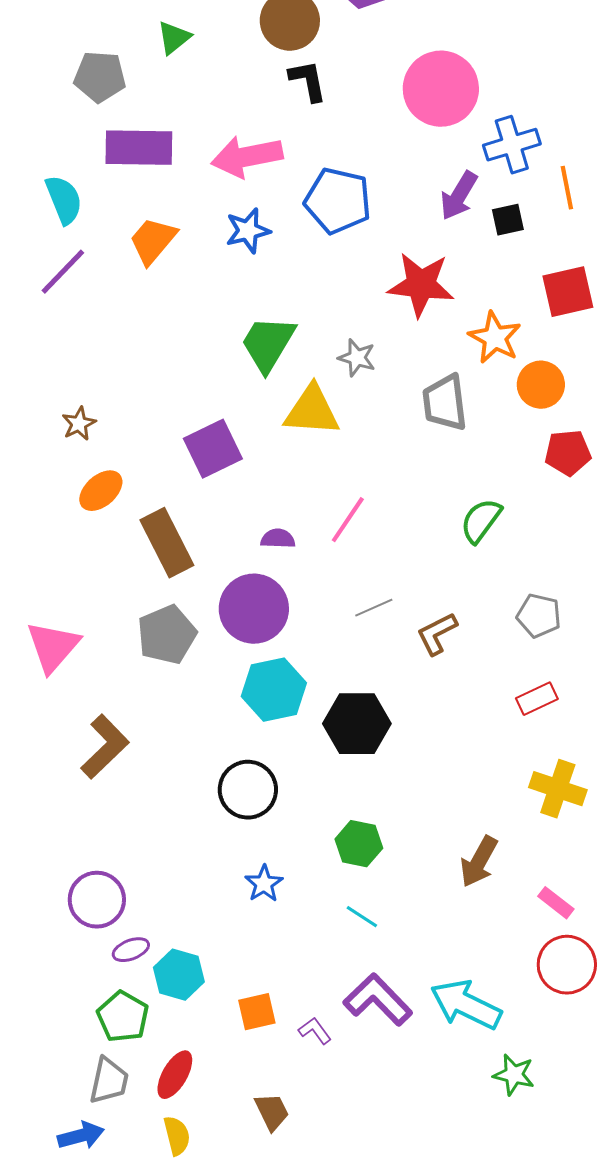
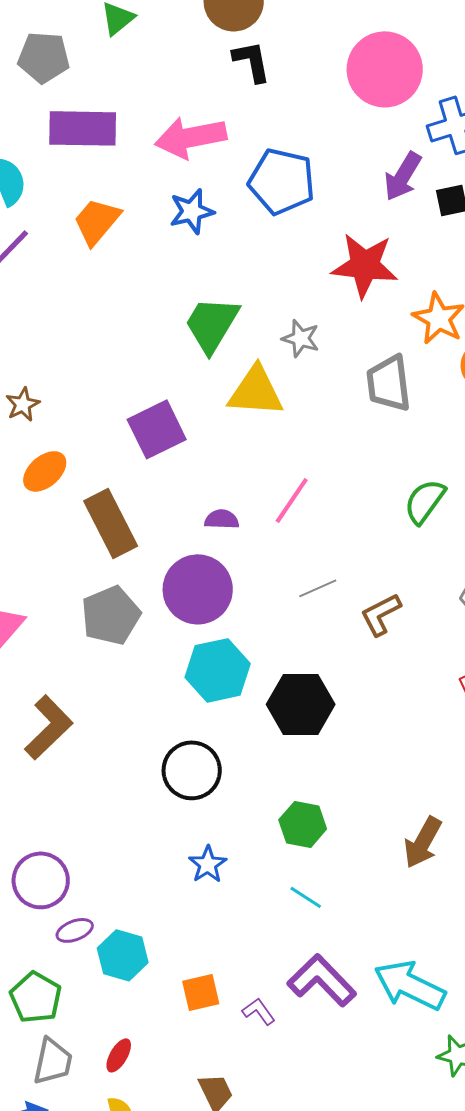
green pentagon: (123, 1017) -> (36, 997), moved
red ellipse: (175, 1075) -> (119, 1055), size x0.7

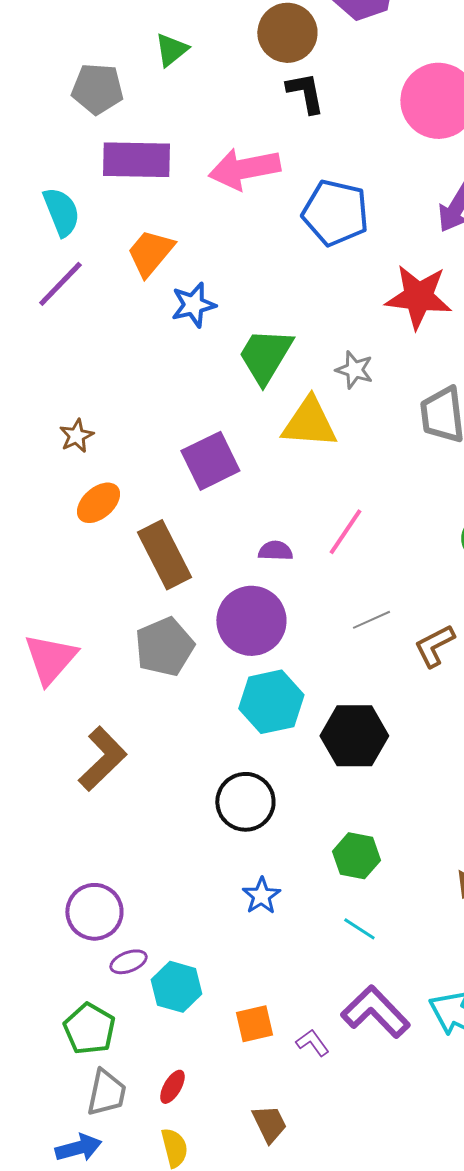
blue star: (192, 211) -> (193, 305), moved

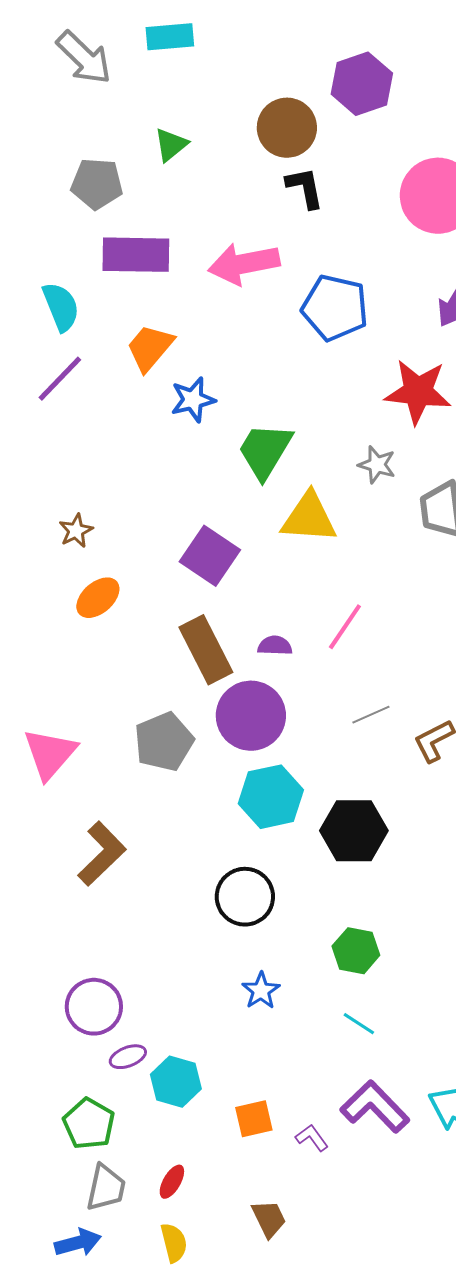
gray star: (354, 370) -> (377, 465), moved
purple square: (210, 461) -> (210, 556), turned -30
brown rectangle: (164, 555) -> (206, 650), moved

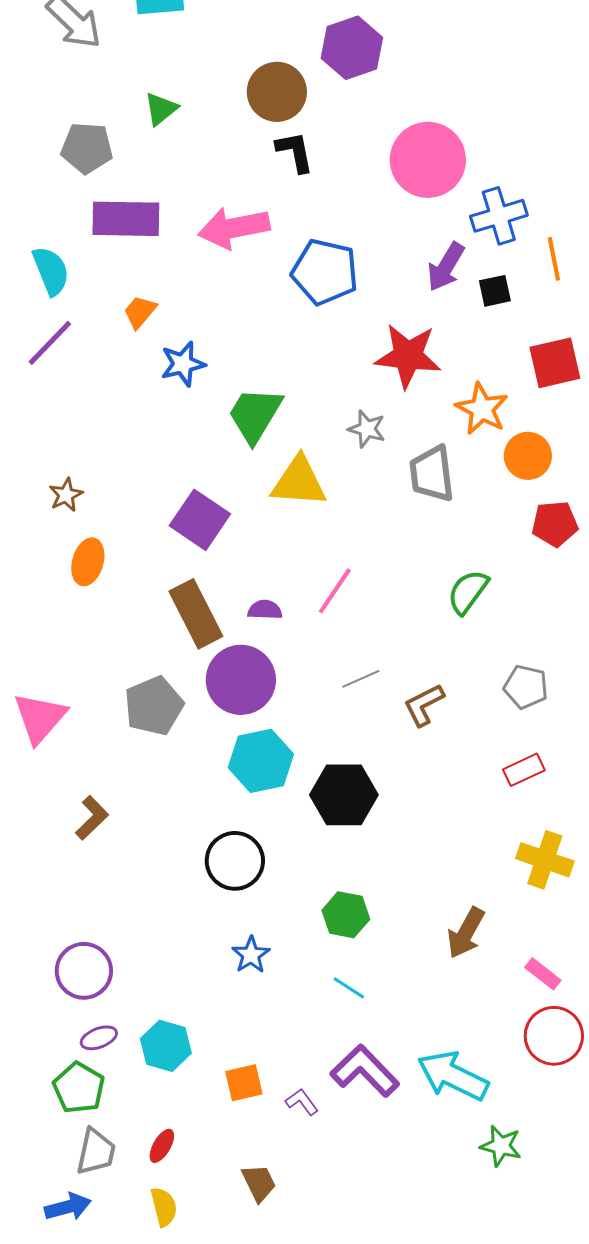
orange trapezoid: (150, 348) -> (140, 312), size x0.7
orange ellipse: (98, 598) -> (88, 562), turned -33
brown L-shape: (102, 854) -> (92, 818), size x0.7
purple ellipse: (128, 1057) -> (99, 1038), moved

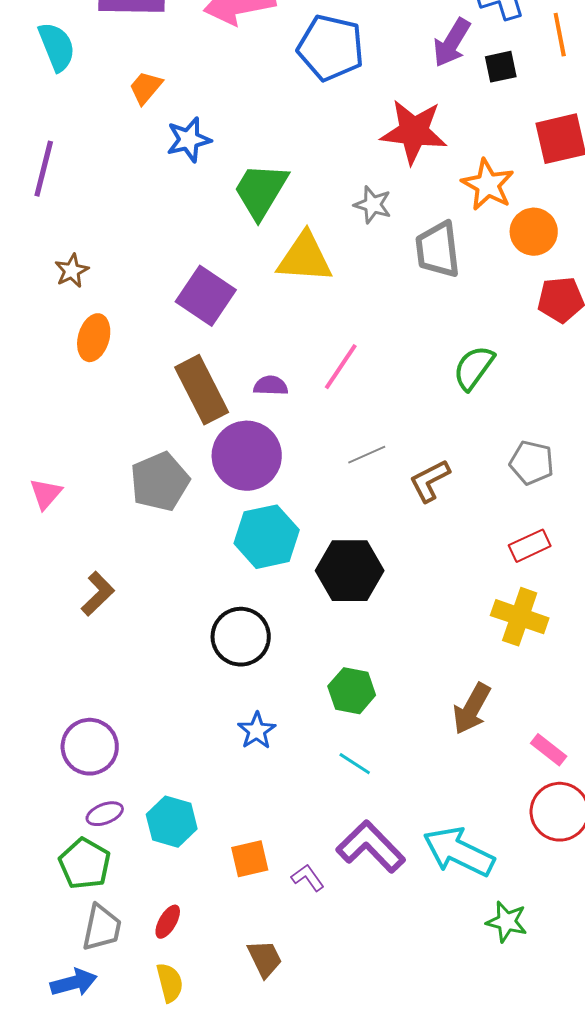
purple line: (50, 343) -> (44, 169), moved, turned -30
pink triangle: (40, 718) -> (46, 494), size x0.6
yellow cross: (545, 860) -> (520, 617), moved

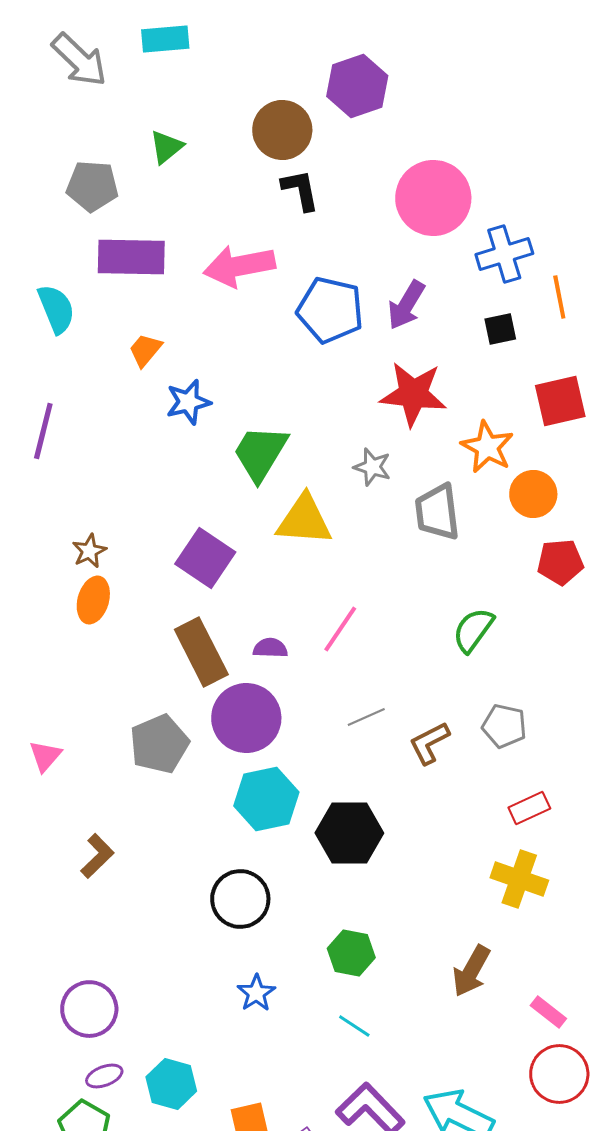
purple arrow: (452, 43) -> (406, 305), moved
brown star: (72, 271) -> (89, 551), moved
gray pentagon: (532, 463) -> (504, 726), moved

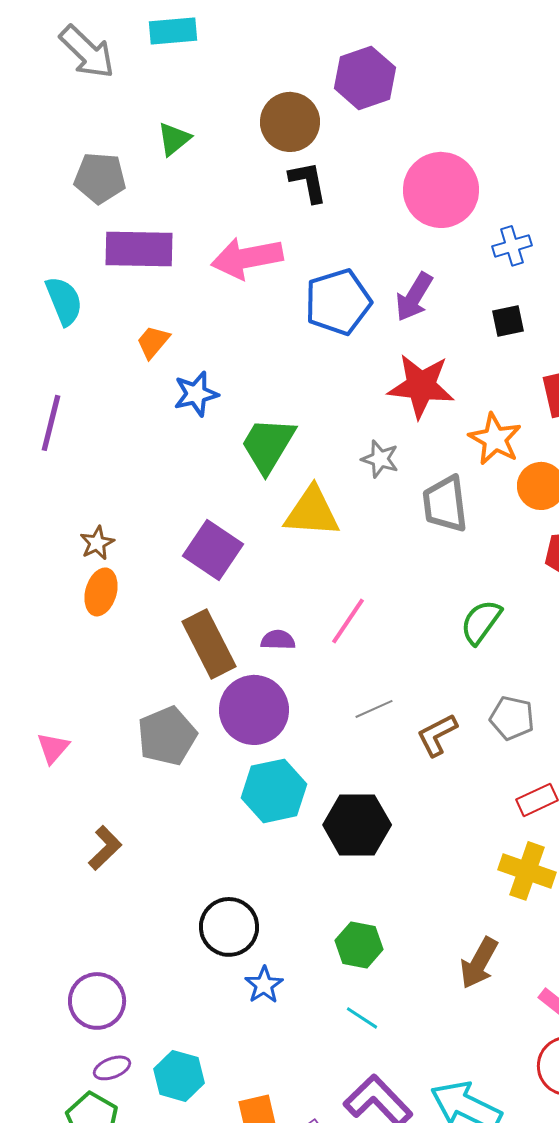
blue cross: (504, 254) -> (512, 246), size x0.7
blue pentagon: (330, 310) -> (338, 302), turned -30
black circle: (240, 899) -> (229, 927), moved

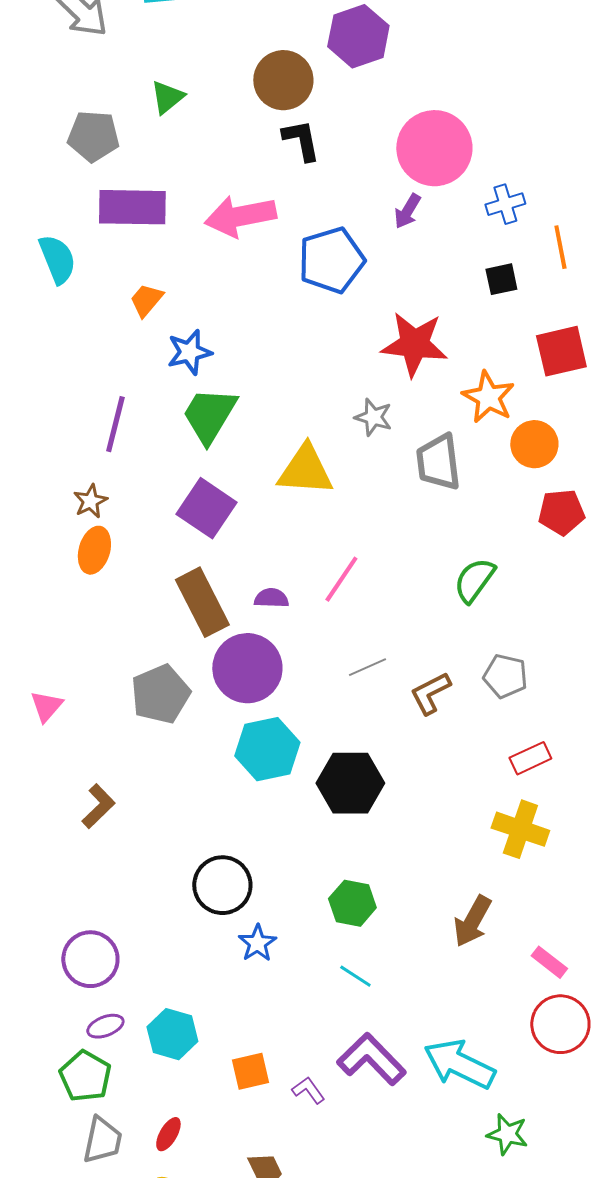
purple arrow: (414, 297) -> (407, 211), moved, size x0.7
purple line: (51, 423) -> (115, 424), moved
green trapezoid: (268, 445) -> (209, 415), moved

